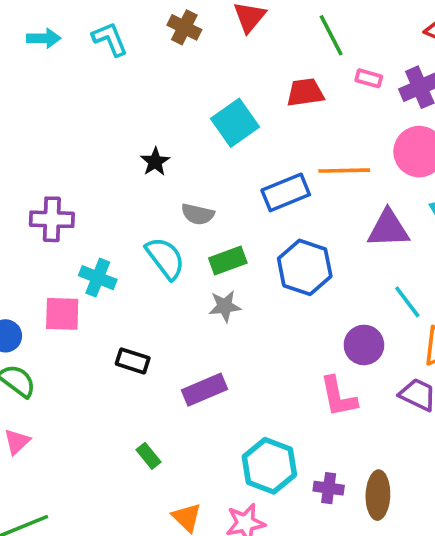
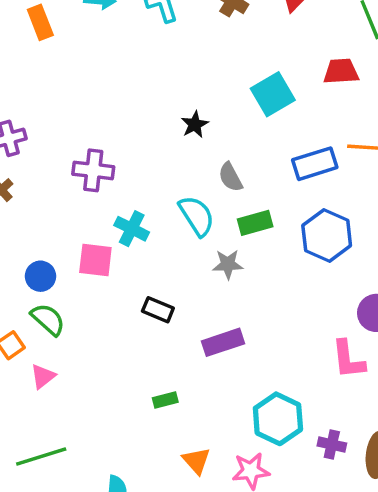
gray semicircle: (198, 214) -> (230, 177), turned 44
gray star: (225, 306) -> (228, 264), moved
green rectangle: (149, 456) -> (165, 400), turned -70

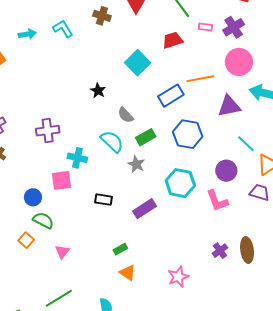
gray star: (228, 264) -> (136, 164), turned -30
pink triangle: (43, 376) -> (62, 252), moved
cyan hexagon: (278, 419) -> (180, 183), moved
purple cross: (332, 444) -> (220, 251), turned -35
orange triangle: (196, 461) -> (128, 273), moved

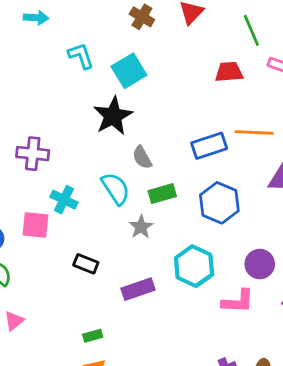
cyan L-shape: (63, 29) -> (81, 56), moved
cyan square: (138, 63) -> (129, 71), moved
black star: (98, 91) -> (113, 116), size x1.8
pink L-shape: (217, 201) -> (238, 301), turned -80

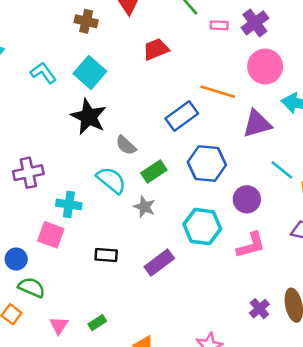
red trapezoid: (229, 72) -> (156, 49), moved
orange line: (254, 132) -> (218, 92), turned 32
pink square: (35, 225) -> (51, 235), turned 32
purple circle: (260, 264) -> (247, 199), moved
green rectangle: (93, 336) -> (97, 323), moved

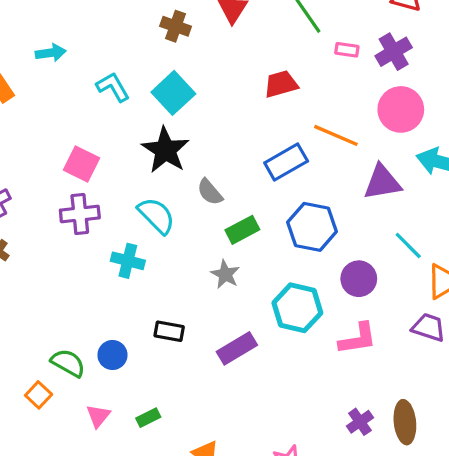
red trapezoid: (156, 49) -> (281, 84), moved
cyan semicircle: (111, 180) -> (156, 216), moved
pink square: (51, 235) -> (81, 164), moved
blue circle: (16, 259) -> (112, 355), moved

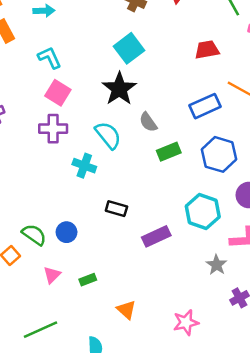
cyan L-shape: (113, 87) -> (50, 58), moved
gray star: (225, 274) -> (217, 265), moved
black rectangle: (169, 331) -> (116, 209), moved

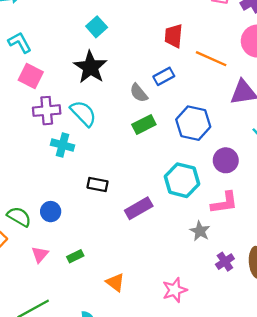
cyan square: (129, 48) -> (97, 27), size x0.7
red trapezoid: (207, 50) -> (174, 36), moved, turned -70
blue rectangle: (205, 106) -> (164, 76), moved, size x0.7
gray semicircle: (148, 122) -> (139, 93), moved
purple cross: (53, 129) -> (47, 111), moved

